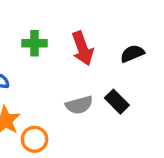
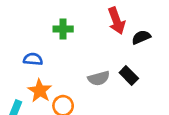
red arrow: (83, 48) -> (117, 21), moved

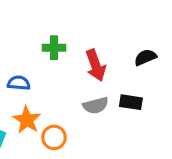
red arrow: (117, 21) -> (96, 65), moved
black rectangle: (129, 76) -> (131, 102), turned -36

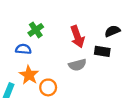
green cross: (54, 48) -> (36, 30), moved, turned -35
black rectangle: (131, 102) -> (102, 51), moved

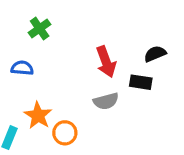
green cross: (36, 30) -> (40, 28), moved
blue semicircle: (23, 49) -> (22, 68), moved

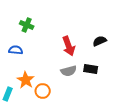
green cross: (40, 28) -> (27, 25), turned -32
black rectangle: (141, 82) -> (91, 69), moved

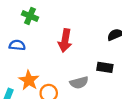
red arrow: (69, 46) -> (65, 41), moved, turned 30
gray semicircle: (69, 71) -> (79, 83), moved

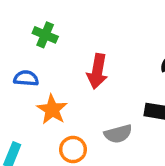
orange star: (29, 80) -> (52, 110), moved

